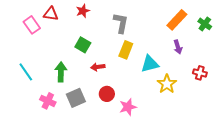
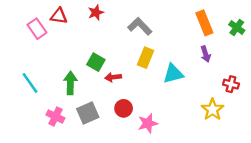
orange rectangle: (177, 20) -> (204, 23), turned -65
gray L-shape: (121, 23) -> (140, 26), turned -55
green square: (83, 45) -> (96, 62), moved
yellow star: (167, 84) -> (212, 110), moved

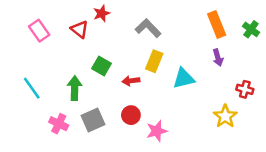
red triangle: (59, 16) -> (80, 29), moved, turned 30
red arrow: (113, 77) -> (131, 81), moved

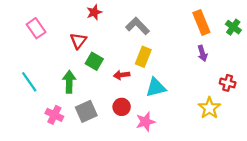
red triangle: (80, 29) -> (78, 41), moved, turned 30
cyan triangle: (184, 78) -> (156, 87), moved

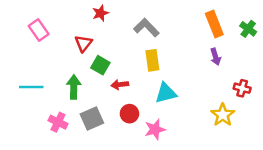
yellow rectangle: (143, 57) -> (152, 60), turned -30
red arrow: (122, 75) -> (120, 85), moved
cyan line: (29, 82) -> (31, 87), turned -55

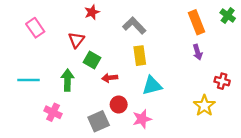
green cross: (248, 29) -> (228, 15), moved
gray square: (92, 118) -> (99, 121), moved

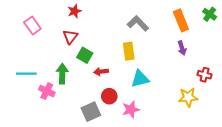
red star: (92, 12) -> (74, 11), moved
gray L-shape: (134, 26) -> (138, 23), moved
yellow star: (204, 106) -> (188, 97), turned 30
pink cross: (53, 112) -> (47, 91), moved

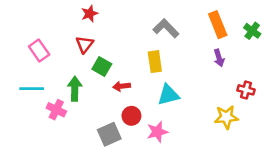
green cross: (210, 14) -> (252, 31), moved
pink rectangle: (32, 26) -> (39, 51), moved

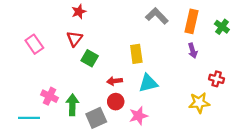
orange rectangle: (218, 25) -> (192, 21), turned 35
gray L-shape: (166, 28) -> (157, 16), moved
red arrow: (122, 86) -> (115, 81), moved
cyan line: (32, 89) -> (29, 118), moved
green arrow: (75, 89) -> (72, 105), moved

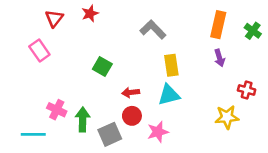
gray L-shape: (157, 16) -> (153, 30), moved
red triangle: (74, 39) -> (54, 18), moved
yellow rectangle: (136, 54) -> (171, 65), moved

